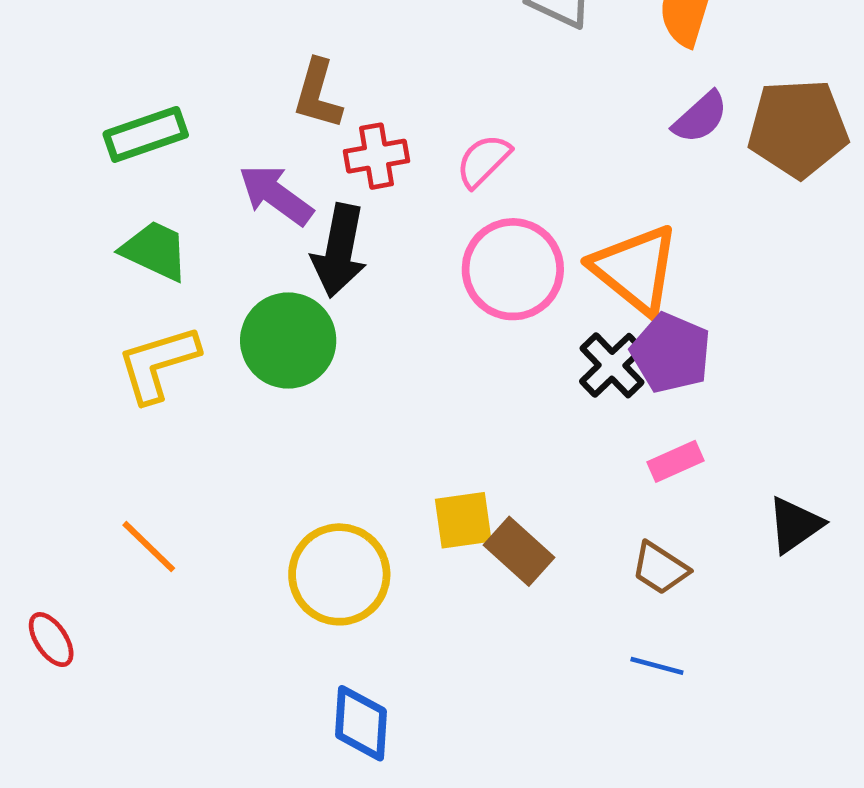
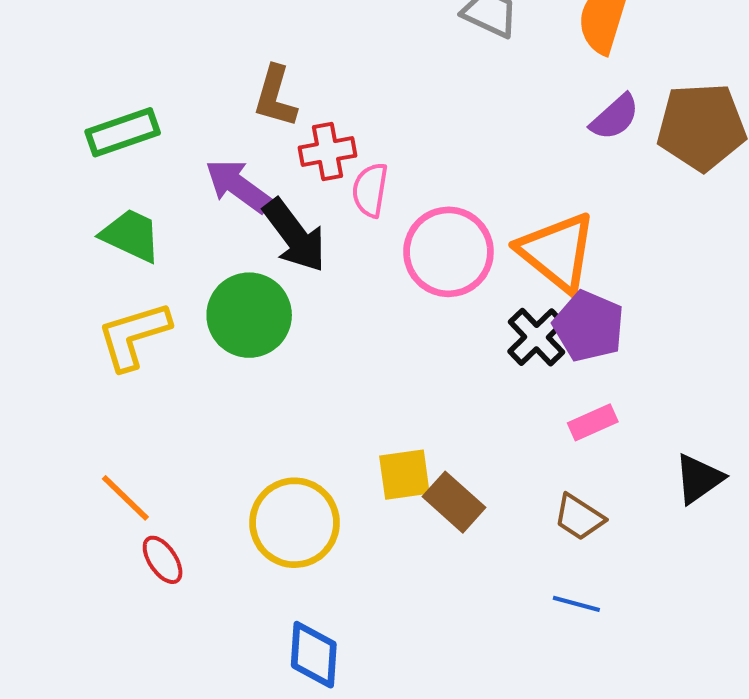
pink semicircle: (483, 161) -> (370, 190), moved, turned -36
black arrow: (339, 251) -> (295, 235), turned -48
red ellipse: (51, 640) -> (163, 560), moved

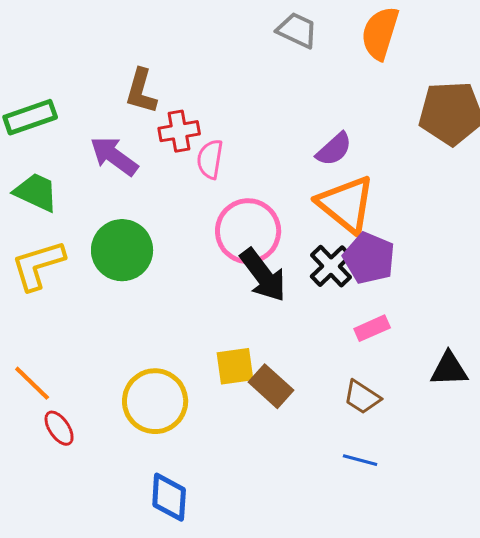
purple semicircle: (615, 117) -> (334, 149), moved
black arrow: (295, 235) -> (263, 275), moved
pink circle: (448, 252) -> (248, 231), moved
black triangle: (699, 479) -> (449, 369), turned 33

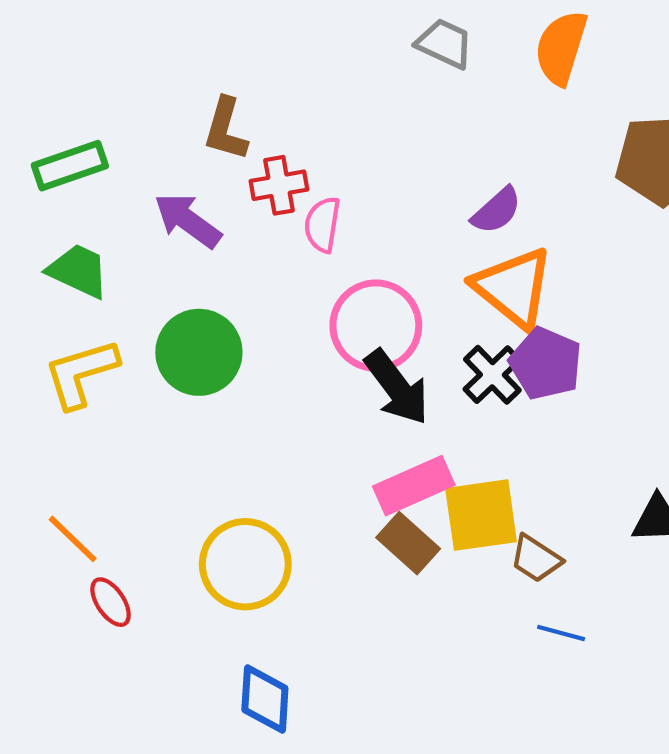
pink rectangle: (372, 328) -> (414, 486), moved, size x1.6
yellow square: (235, 366) -> (481, 515), moved, size x1.4
blue line: (360, 460) -> (561, 633), moved

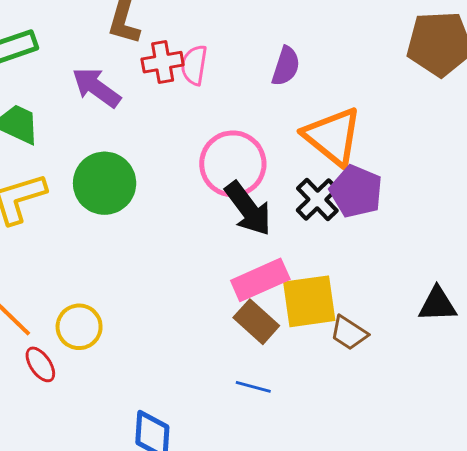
purple semicircle: (497, 211) -> (286, 66), moved, turned -30
pink semicircle: (322, 225) -> (194, 65), moved
yellow circle: (245, 564) -> (79, 327), moved, size x0.7
blue line: (561, 633) -> (253, 387), moved

